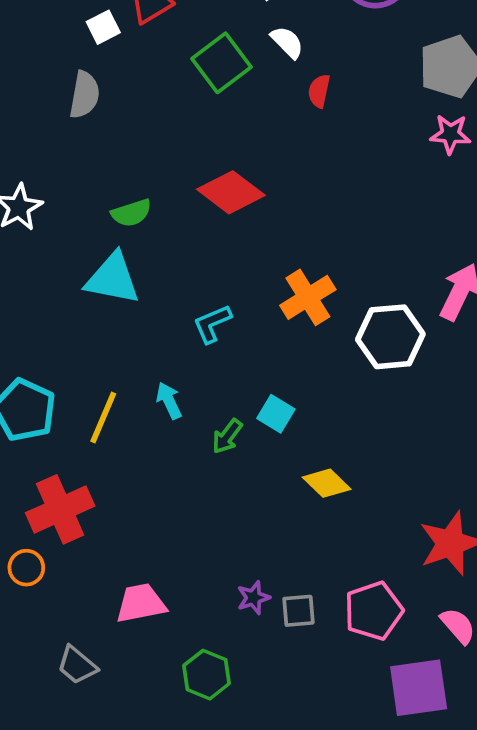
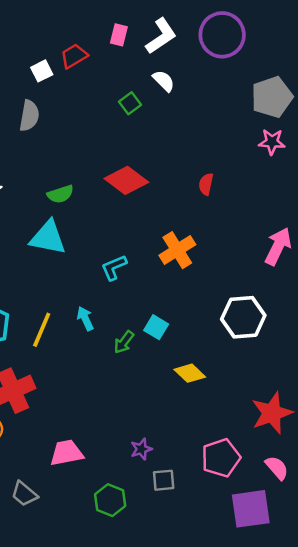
green square: (221, 63) -> (130, 103), moved, size x0.6
red semicircle: (319, 91) -> (206, 184), moved
white hexagon: (390, 337) -> (243, 317), moved
gray square: (298, 611) -> (164, 480), moved

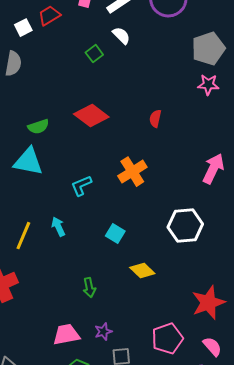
green arrow: (124, 342) -> (89, 288), moved, turned -48
pink trapezoid: (67, 453) -> (66, 335), moved

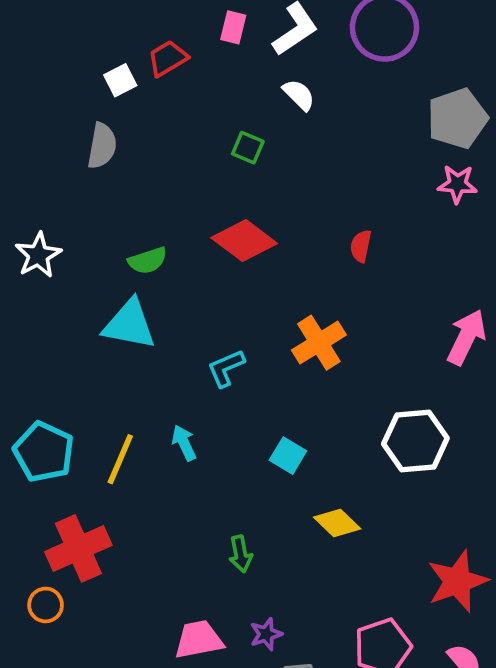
green square: (94, 54) -> (248, 148), moved, turned -30

